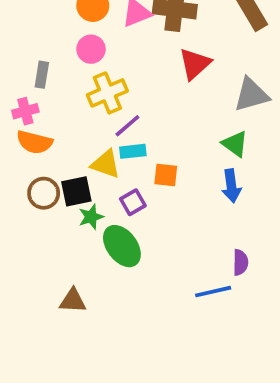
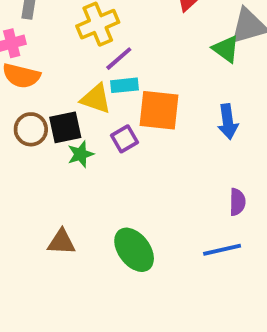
green triangle: (235, 144) -> (226, 49), moved
orange square: (166, 175) -> (159, 110), size x1.6
green ellipse: (122, 246) -> (134, 250), moved
blue line: (213, 292) -> (222, 250), moved

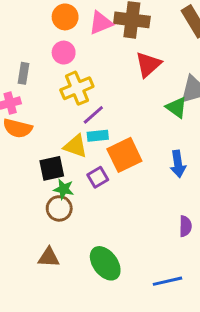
orange square: (159, 110) -> (124, 155), turned -32
brown circle: (31, 129) -> (59, 208), moved
green star: (81, 154) -> (64, 189), turned 30
blue line: (222, 250) -> (168, 281), moved

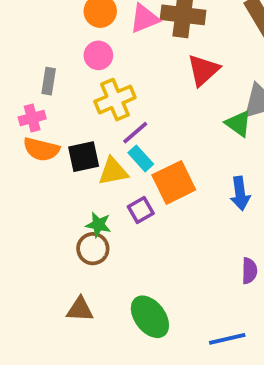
cyan rectangle: (98, 136) -> (141, 158), turned 54
yellow triangle: (75, 146) -> (113, 171), turned -30
black square: (52, 168) -> (84, 157), moved

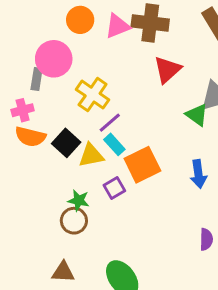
pink circle: (98, 55) -> (54, 59), moved, size x1.5
yellow cross: (115, 100) -> (93, 95), turned -32
black square: (84, 157) -> (66, 143), turned -36

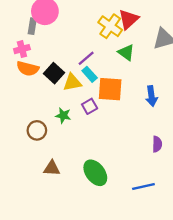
yellow cross: (93, 95) -> (110, 26), moved
green triangle: (197, 115) -> (126, 53), moved
orange square: (142, 165) -> (110, 89), turned 30
brown circle: (74, 221) -> (37, 130), moved

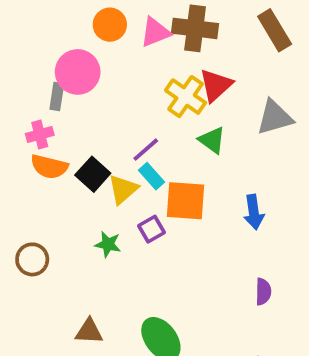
yellow triangle: (72, 82) -> (123, 189), turned -30
brown circle: (37, 130) -> (32, 259), moved

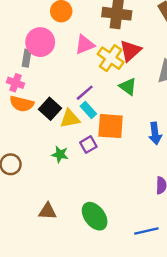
pink triangle: (155, 32) -> (85, 45), moved
pink cross: (40, 134) -> (16, 83), turned 35
yellow triangle: (123, 189) -> (70, 119), turned 30

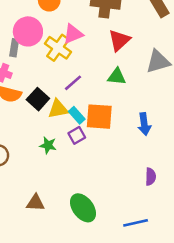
yellow cross: (111, 58) -> (58, 48), moved
green triangle: (128, 87) -> (117, 77), turned -30
cyan rectangle: (88, 110) -> (77, 115), moved

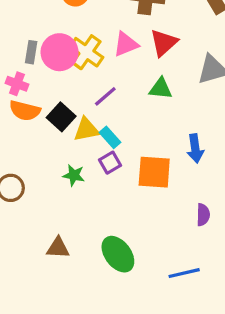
pink circle: (28, 31) -> (60, 52), moved
pink triangle: (73, 34) -> (126, 44), moved
orange square: (99, 117) -> (154, 172), moved

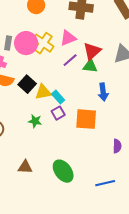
red triangle: (164, 43) -> (92, 51), moved
purple line: (105, 96) -> (70, 60), moved
blue arrow: (195, 148) -> (103, 92), moved

